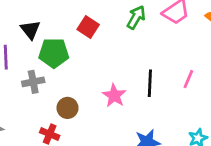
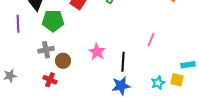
gray cross: (33, 82) -> (46, 50), moved
black line: (150, 83) -> (123, 62), moved

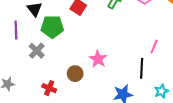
gray cross: (46, 50) -> (37, 51), moved, turned -35
brown circle: (63, 61) -> (75, 74), moved
black line: (123, 62) -> (142, 68), moved

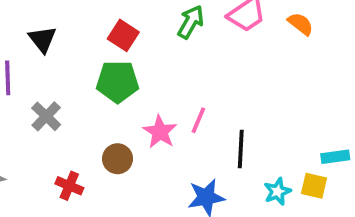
green pentagon: (52, 27) -> (118, 82), moved
pink line: (154, 47) -> (198, 120), moved

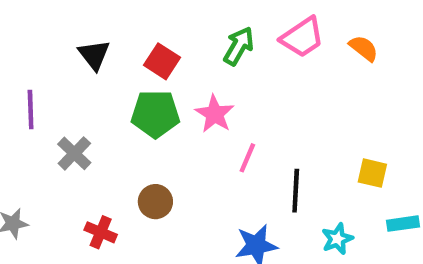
black triangle: (42, 39) -> (94, 55), moved
pink star: (160, 132) -> (215, 114), moved
cyan rectangle: (335, 157) -> (403, 224), moved
yellow square: (314, 186) -> (372, 173), moved

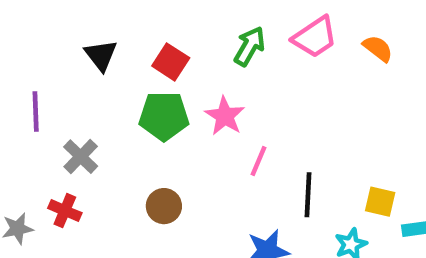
yellow square: (372, 173) -> (380, 202), moved
red cross: (101, 232) -> (65, 211), moved

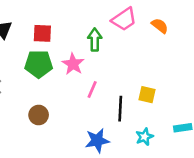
green arrow: (250, 46) -> (95, 40), moved, turned -30
red square: (171, 62) -> (42, 33), turned -30
yellow square: (380, 202) -> (147, 95), moved

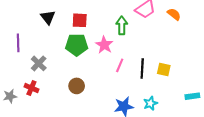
black line: (120, 109) -> (142, 69), moved
cyan star: (144, 137) -> (150, 103), moved

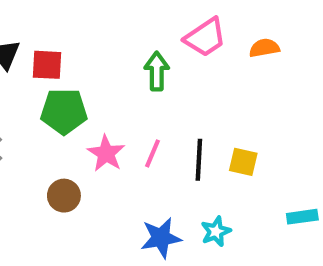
orange semicircle: (174, 14) -> (264, 48), turned -48
red square: (80, 20) -> (47, 65), moved
pink star: (104, 45) -> (106, 153), moved

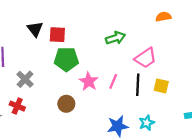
pink trapezoid: (205, 37) -> (146, 58), moved
orange semicircle: (264, 48) -> (163, 17), moved
green arrow: (157, 71) -> (115, 38), turned 72

